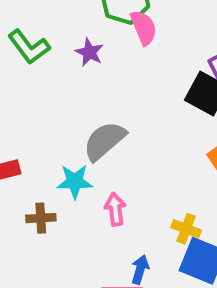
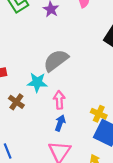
brown cross: (41, 218) -> (16, 102), turned 35
blue arrow: (140, 269) -> (60, 123), moved

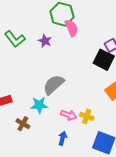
pink arrow: (59, 100) -> (69, 115), moved, turned 119
yellow cross: (99, 114) -> (87, 116), moved

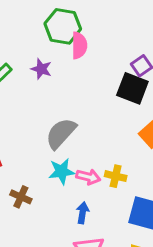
pink semicircle: (71, 28) -> (79, 45), turned 30
cyan star: (39, 105) -> (62, 171), moved

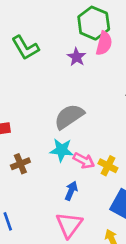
purple star: (41, 69) -> (77, 57), moved
brown cross: (21, 197) -> (20, 164), turned 30

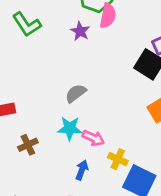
gray semicircle: (69, 117) -> (76, 93), size x0.7
yellow cross: (108, 166) -> (118, 159), moved

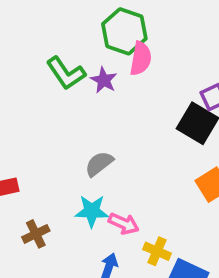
green L-shape: (27, 24) -> (66, 73), moved

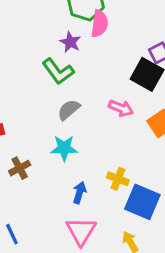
green L-shape: (66, 73) -> (58, 71), moved
pink arrow: (124, 224) -> (121, 108), moved

